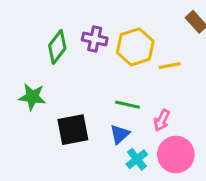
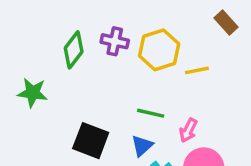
green star: (32, 97) -> (33, 93), moved
black square: (73, 130) -> (91, 141), turned 32

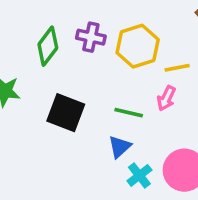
pink arrow: (188, 130) -> (166, 98), moved
black square: (91, 141) -> (66, 113), moved

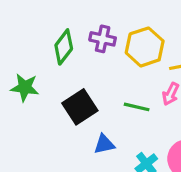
black square: (66, 113) -> (80, 107), turned 36
blue triangle: (120, 147) -> (104, 144), moved, turned 30

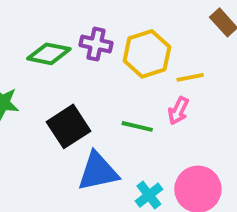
green diamond: (64, 47) -> (49, 54), turned 64
blue triangle: (104, 144) -> (98, 172), size x1.6

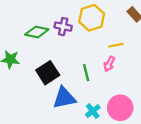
yellow hexagon: (147, 54) -> (92, 18), moved
green line: (137, 126) -> (86, 73), turned 63

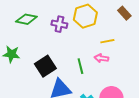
green diamond: (37, 32) -> (26, 19), moved
pink arrow: (109, 64) -> (101, 58), turned 72

